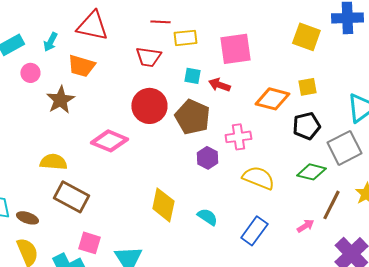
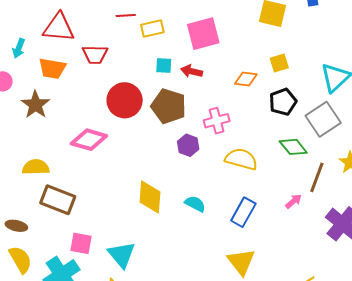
red trapezoid: (148, 57) -> (95, 54), moved
orange diamond: (272, 99) -> (246, 79), size x0.7
green diamond: (311, 172) -> (293, 147), turned 44

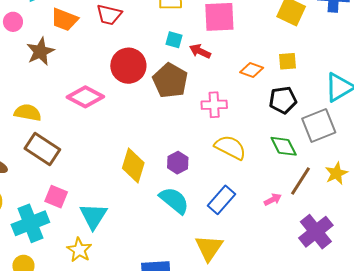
purple hexagon: (188, 145) -> (178, 163), moved
cyan semicircle: (195, 204) -> (174, 200), moved, size x1.5

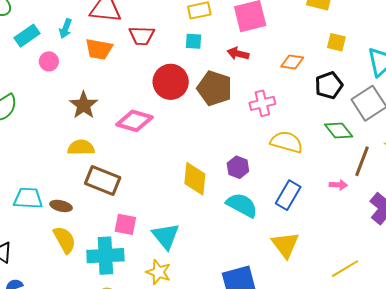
cyan square: (174, 40) -> (194, 41), moved
brown star: (40, 51) -> (84, 105), moved
yellow square: (288, 61) -> (336, 42), moved, turned 30
pink arrow: (273, 200) -> (338, 185), turned 42
cyan cross: (30, 223) -> (105, 256), turned 30

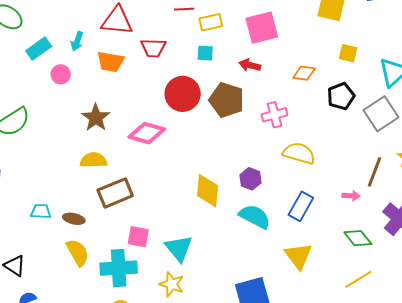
green diamond: (339, 131) -> (358, 238), moved
brown rectangle: (103, 180) -> (115, 193), turned -44
cyan trapezoid: (28, 198) -> (41, 211), size x0.7

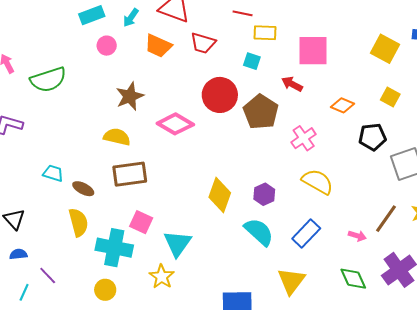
pink cross: (274, 115) -> (304, 138), turned -35

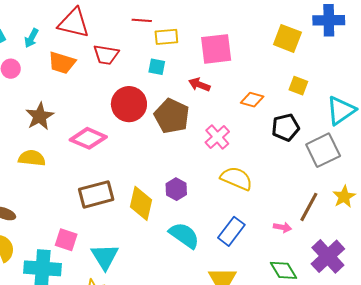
brown rectangle: (130, 174) -> (96, 194), moved
purple hexagon: (264, 194) -> (176, 189), moved

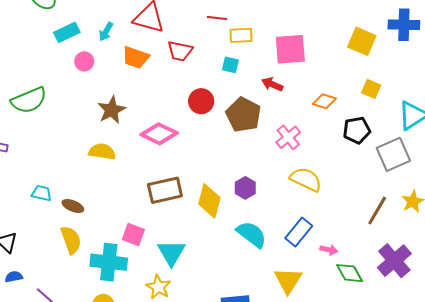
red circle: (129, 104) -> (201, 101), size x0.7
pink arrow: (282, 227) -> (329, 250), moved

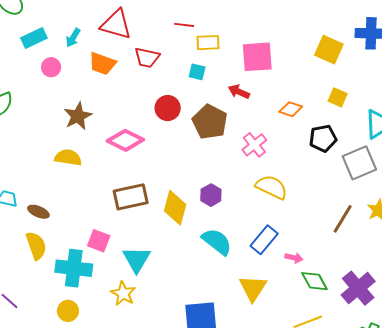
purple cross: (394, 261) -> (358, 288), moved

